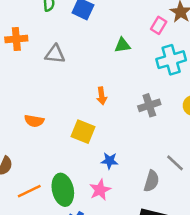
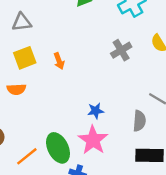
orange arrow: (102, 96) -> (59, 61), moved
yellow square: (83, 132) -> (25, 58), moved, turned -30
pink star: (100, 190) -> (93, 140), size x1.4

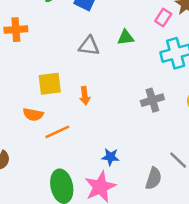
gray triangle: (22, 22) -> (89, 46), moved
orange line: (27, 156) -> (57, 132), moved

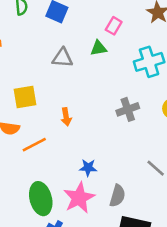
pink rectangle: (163, 18) -> (114, 26), moved
orange arrow: (85, 96) -> (66, 117), moved
gray semicircle: (154, 178) -> (117, 196), moved

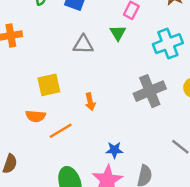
green triangle: (99, 48) -> (118, 33), turned -49
gray cross: (128, 109) -> (150, 91), size x1.4

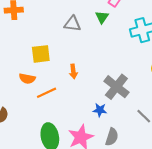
gray cross: (150, 91) -> (116, 87), moved, turned -35
blue star: (114, 150) -> (100, 110), moved

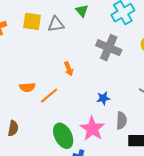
yellow square: (41, 54) -> (32, 21), moved, turned 30
gray cross: (116, 87) -> (109, 48), moved

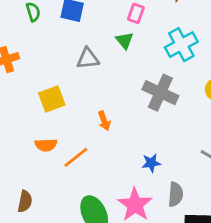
yellow square: (32, 21) -> (52, 99), moved, turned -30

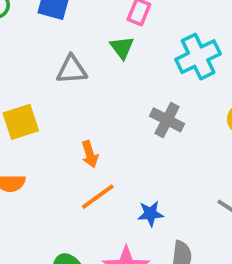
gray cross: (160, 93) -> (167, 120), size x0.7
orange line: (76, 157) -> (98, 197), moved

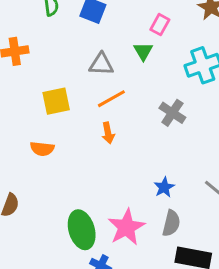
orange line: (98, 197) -> (111, 99), moved
blue star: (150, 214) -> (164, 187), moved, turned -30

